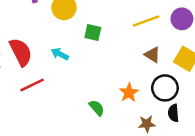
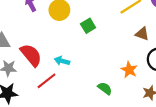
green square: (93, 32) -> (88, 26), turned -32
cyan arrow: (60, 54) -> (62, 61), moved

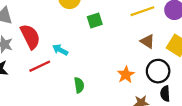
green semicircle: (105, 88) -> (79, 85), moved, turned 32

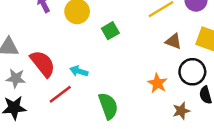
green semicircle: (79, 85) -> (108, 106), size x1.5

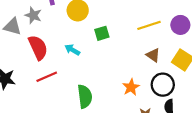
cyan arrow: (79, 71) -> (72, 50), moved
gray star: (16, 78) -> (33, 15), moved

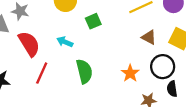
red line: (47, 77) -> (42, 73), turned -35
green semicircle: (85, 96) -> (84, 71), moved

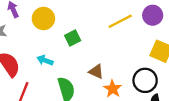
brown triangle: (149, 37) -> (96, 71), moved

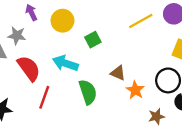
cyan arrow: (45, 60) -> (65, 63), size x1.5

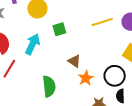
cyan arrow: (65, 63) -> (33, 44), turned 85
green semicircle: (88, 92) -> (49, 86), moved

